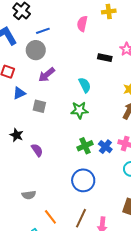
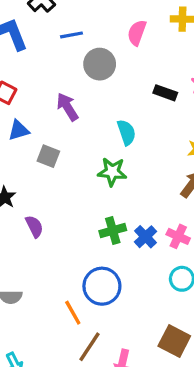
gray circle: (36, 50) -> (100, 64), moved
purple arrow: (47, 75) -> (67, 107), turned 90
orange line: (50, 217) -> (73, 313), moved

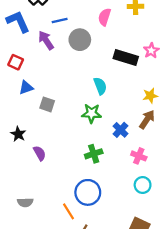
black rectangle: (165, 93) -> (126, 58), size x1.5
purple arrow: (67, 107) -> (46, 40), moved
blue cross: (146, 237) -> (121, 130), moved

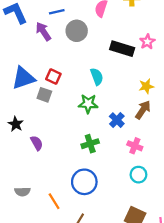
red square: (16, 62) -> (53, 77), moved
blue triangle: (26, 88) -> (23, 78), size x1.6
orange line: (69, 211) -> (54, 201), moved

